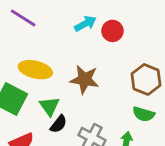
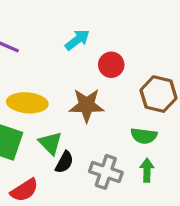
red circle: (112, 31) -> (111, 65), moved
green semicircle: (144, 114) -> (144, 136), moved

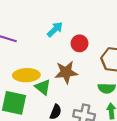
green triangle: (50, 143) -> (43, 87), moved

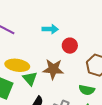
cyan arrow: (55, 29) -> (50, 29), turned 35

